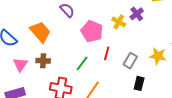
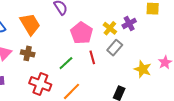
red line: (107, 53) -> (92, 57), turned -40
gray rectangle: (130, 61) -> (115, 48), moved

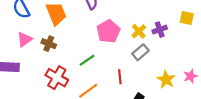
red line: (92, 57) -> (120, 77), moved

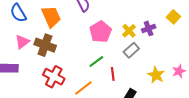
yellow square: (187, 18) -> (173, 17), turned 32
brown cross: (49, 44) -> (45, 45), size x1.5
green line: (87, 60) -> (96, 61), moved

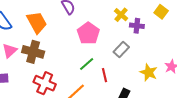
purple cross: (149, 28) -> (137, 26), turned 32
yellow cross: (129, 31) -> (121, 15), moved

